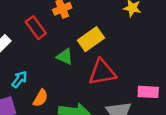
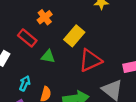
green triangle: (65, 57) -> (48, 56), moved

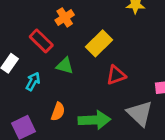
red triangle: (90, 60) -> (116, 75), size x0.7
cyan arrow: (25, 83) -> (33, 81), moved

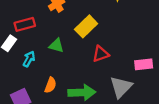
red rectangle: (41, 41) -> (25, 24), moved, turned -60
gray triangle: (140, 113) -> (121, 87), turned 30

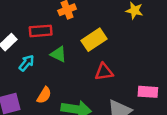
red rectangle: (25, 24) -> (41, 31), moved

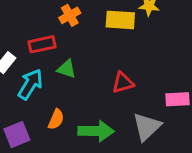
yellow rectangle: (94, 40) -> (120, 20), moved, turned 45
cyan arrow: (26, 63) -> (30, 84), size x1.5

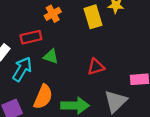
yellow rectangle: (120, 20) -> (93, 17), turned 70
orange semicircle: (56, 119) -> (43, 97), size x1.5

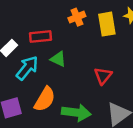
orange cross: (53, 14) -> (77, 17), moved
red triangle: (96, 67) -> (103, 76), turned -42

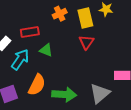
red triangle: (103, 76) -> (86, 42), moved

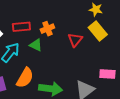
orange cross: (60, 14) -> (47, 29), moved
yellow rectangle: (85, 18) -> (98, 31), moved, turned -30

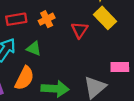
green triangle: (36, 45) -> (34, 49), moved

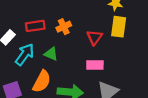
yellow rectangle: (105, 18) -> (119, 27), turned 50
pink rectangle: (120, 67) -> (95, 65), moved

